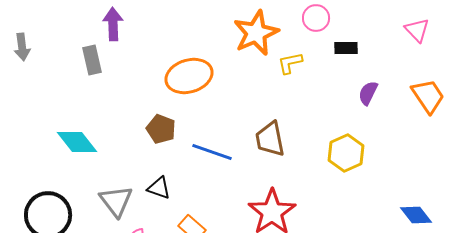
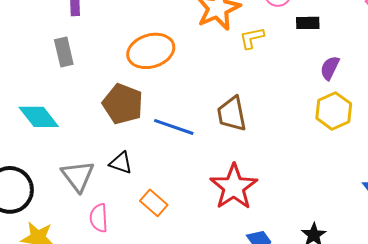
gray rectangle: (92, 60) -> (64, 52), moved
brown pentagon: (161, 129) -> (123, 104), size x1.4
yellow hexagon: (346, 153) -> (334, 111), moved

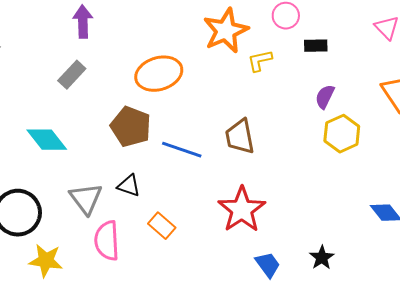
gray rectangle: (64, 52) -> (72, 75), turned 56
purple semicircle: (330, 68) -> (325, 97), moved
pink semicircle: (99, 218) -> (107, 241), size x1.4

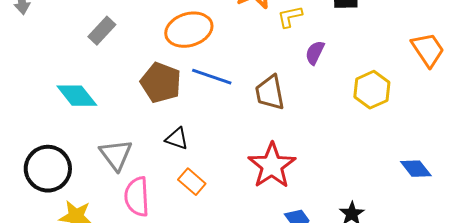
purple semicircle: (325, 97) -> (315, 53), moved
blue line: (182, 150) -> (212, 77), moved
black triangle: (129, 186) -> (177, 139), moved

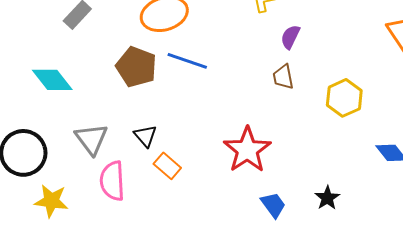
yellow hexagon: (372, 90) -> (344, 98), moved
brown trapezoid: (270, 93) -> (283, 77), moved, size x0.7
black triangle: (177, 139) -> (145, 136), moved, turned 30

